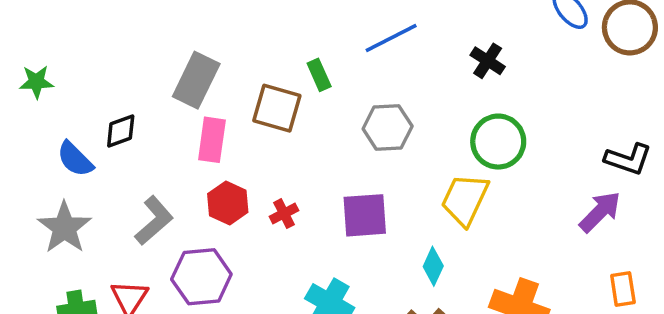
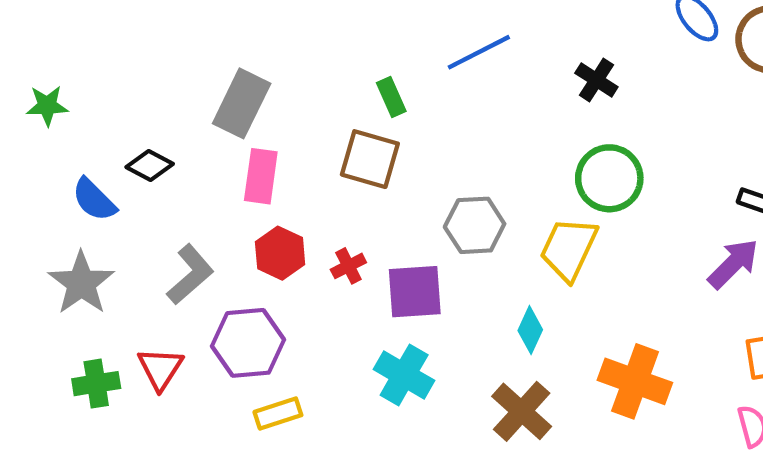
brown square: (277, 108) -> (370, 159), moved
gray hexagon: (388, 127) -> (475, 225), moved
black diamond: (121, 131) -> (150, 165), turned 48
purple square: (365, 215) -> (415, 292), moved

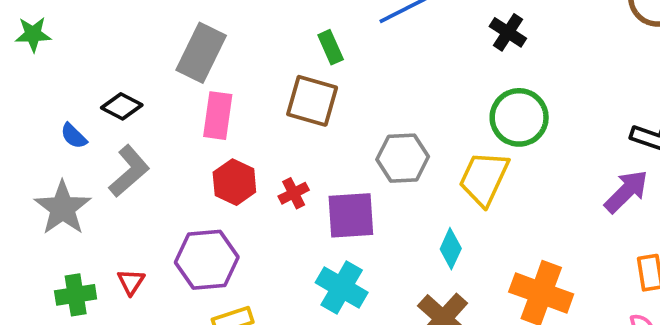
green star: (47, 106) -> (33, 34), moved
blue semicircle: (94, 200) -> (74, 136), size x0.7
gray L-shape: (190, 275) -> (129, 171), moved
red triangle: (160, 369) -> (131, 282), size x0.7

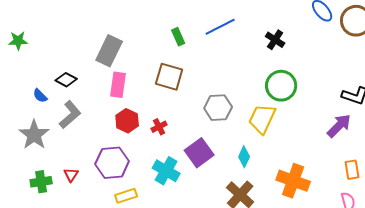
green rectangle: (331, 47) -> (178, 37), moved
purple square: (351, 215) -> (199, 153), moved, turned -32
cyan cross: (342, 287) -> (166, 171), moved

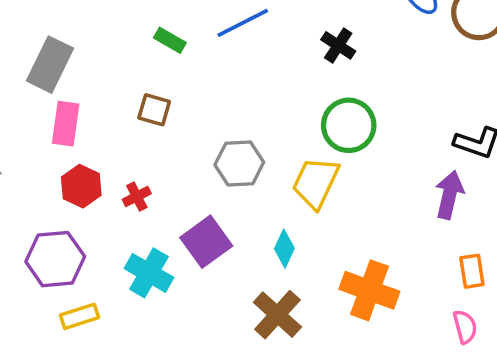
green rectangle: (178, 37) -> (170, 40), turned -36
brown square: (169, 77) -> (154, 110), size x0.7
purple arrow: (339, 126) -> (449, 195), turned -32

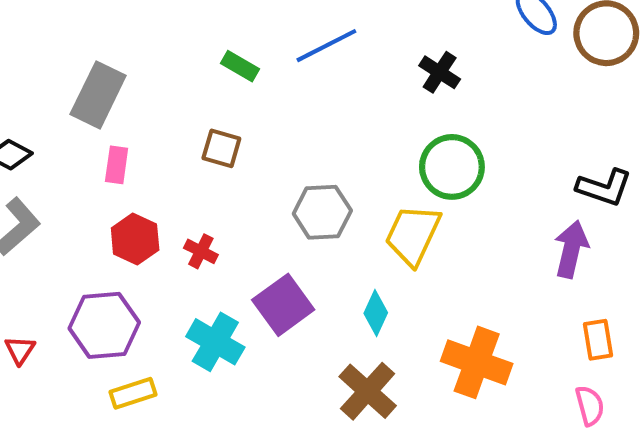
pink rectangle: (66, 124) -> (117, 165), size x0.7
red cross: (137, 197) -> (201, 251), turned -36

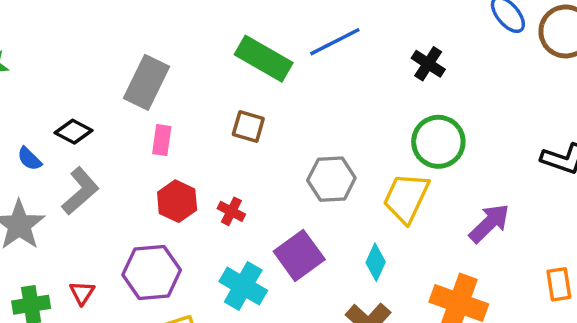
green rectangle: (240, 66) -> (264, 59), size x1.8
purple arrow: (571, 249) -> (489, 223), moved, turned 33

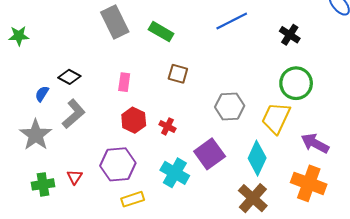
green rectangle: (264, 59) -> (161, 32), moved, size x0.7
gray rectangle: (146, 82) -> (115, 22), moved, turned -52
blue semicircle: (29, 159) -> (42, 94), turned 77
purple arrow: (489, 223) -> (315, 143), moved, turned -108
cyan diamond: (376, 262) -> (257, 158), size x1.5

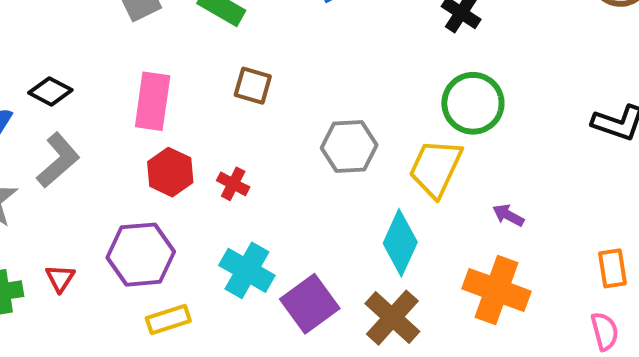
pink rectangle: (124, 82) -> (153, 101), size x1.6
purple arrow: (315, 143) -> (508, 215), size x0.6
purple square: (210, 154) -> (310, 304), moved

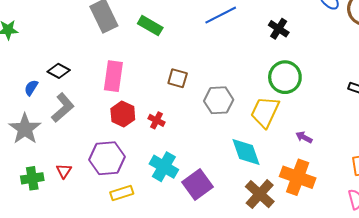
brown square: (253, 86) -> (178, 78), moved
cyan diamond: (400, 243) -> (246, 152), turned -44
brown cross: (392, 318) -> (260, 194), moved

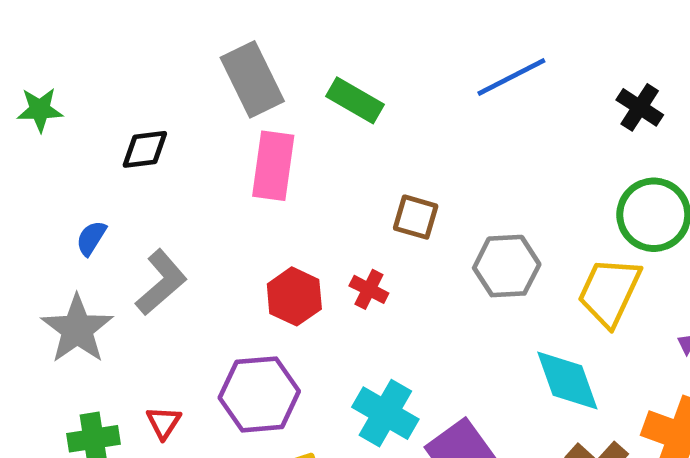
black diamond: (59, 71) -> (145, 149), moved, turned -35
pink rectangle: (113, 76) -> (273, 166), moved
red cross: (157, 120) -> (369, 289), moved

